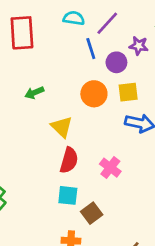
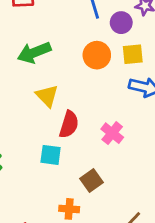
green arrow: (34, 93) -> (34, 53), size x1.6
yellow triangle: (62, 127) -> (47, 96), moved
cyan square: (68, 195) -> (51, 155), moved

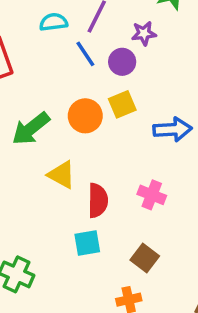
yellow square: (133, 54) -> (122, 104), moved
orange circle: (97, 55) -> (85, 116), moved

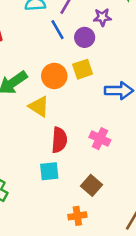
yellow triangle: (62, 175) -> (39, 106), moved

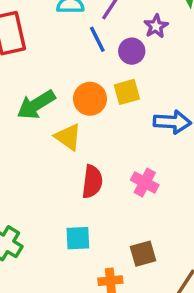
purple star: (102, 17) -> (156, 26), turned -30
cyan square: (49, 171) -> (78, 238), moved
brown square: (92, 185) -> (143, 254), moved, turned 30

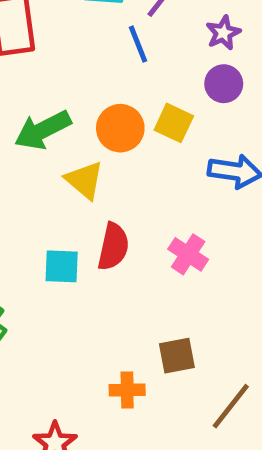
purple circle: (132, 51) -> (224, 84), moved
yellow square: (127, 92) -> (174, 123), turned 36
cyan square: (78, 238) -> (62, 266), moved

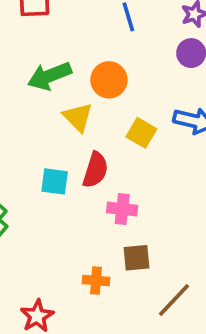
yellow square: (174, 123) -> (141, 133), moved
pink cross: (188, 254) -> (122, 209), moved, turned -32

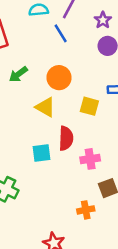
green arrow: (50, 76) -> (18, 74), moved, size x0.7

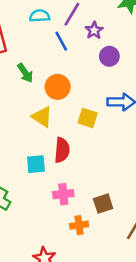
purple star: (103, 20) -> (94, 30), moved
green arrow: (18, 74) -> (25, 73), moved, turned -90
pink cross: (90, 159) -> (63, 194), moved

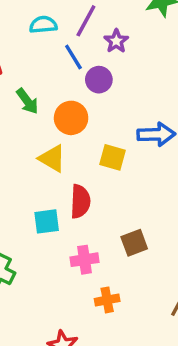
purple circle: (109, 56) -> (99, 80), moved
brown square: (103, 204) -> (134, 243), moved

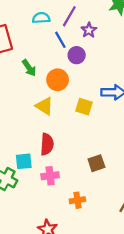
red semicircle: (80, 201) -> (47, 144), moved
cyan square: (47, 221) -> (24, 161), moved
pink cross: (85, 260) -> (50, 176), moved

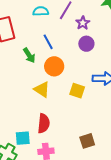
blue line: (60, 40) -> (48, 42), moved
purple circle: (77, 55) -> (86, 44), moved

